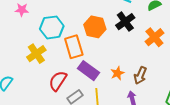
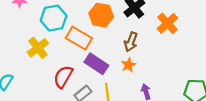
orange rectangle: (74, 47) -> (79, 38), turned -40
brown arrow: (140, 75) -> (131, 42), moved

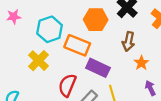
orange star: (128, 65) -> (141, 63), moved

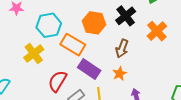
orange star: (141, 63) -> (120, 74), moved

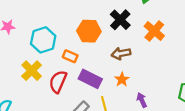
orange rectangle: (73, 45) -> (70, 56), size x0.6
brown arrow: (122, 48) -> (121, 53), turned 66
red semicircle: (57, 81) -> (58, 82), moved

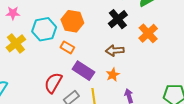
orange hexagon: (89, 31) -> (72, 21), moved
yellow cross: (32, 71) -> (16, 43), moved
red semicircle: (58, 82) -> (53, 83), moved

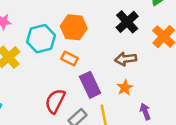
purple rectangle: (83, 71) -> (90, 85), turned 35

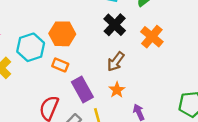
brown arrow: (126, 59) -> (116, 62), turned -42

